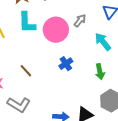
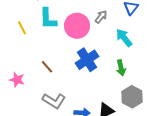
blue cross: (66, 64) -> (87, 60), size x1.6
gray L-shape: (19, 105) -> (54, 101), moved

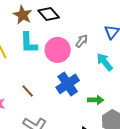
green arrow: (121, 68) -> (96, 100), moved, turned -77

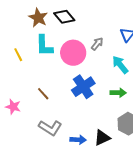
green arrow: (96, 100) -> (118, 93), moved

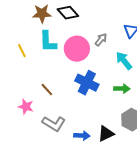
brown star: (38, 18) -> (42, 14), turned -30
blue cross: (83, 87) -> (87, 83), turned -30
pink star: (13, 107) -> (26, 107), moved

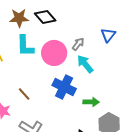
cyan arrow: (124, 61) -> (85, 64), moved
green arrow: (122, 89) -> (91, 102), moved

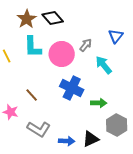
brown star: (19, 18) -> (27, 19), turned -30
cyan arrow: (85, 64) -> (104, 65), moved

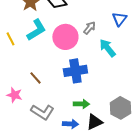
cyan L-shape: (33, 47) -> (36, 30), turned -120
blue cross: (72, 88) -> (75, 71), turned -35
green arrow: (99, 103) -> (81, 104), moved

